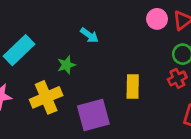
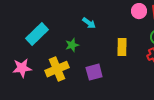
yellow rectangle: (133, 87) -> (122, 47), moved
purple square: (93, 115) -> (94, 72), moved, size x0.7

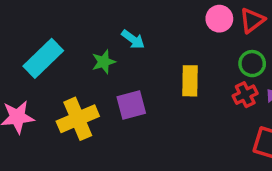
green star: (72, 45) -> (104, 62), moved
purple square: (94, 72) -> (131, 105), moved

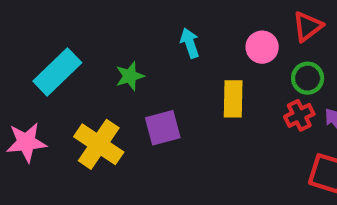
pink circle: (219, 19) -> (262, 47), moved
cyan arrow: (133, 39) -> (190, 43), moved, turned -145
yellow cross: (78, 119) -> (99, 144), turned -33

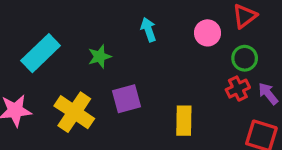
yellow rectangle: (233, 99) -> (184, 121), moved

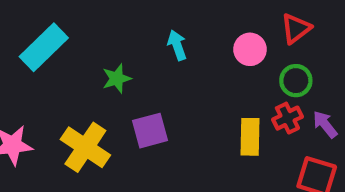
cyan rectangle: (41, 53) -> (44, 47), moved
yellow rectangle: (184, 121) -> (250, 137), moved

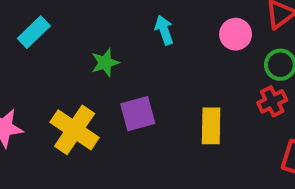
cyan rectangle: (44, 47) -> (34, 32), size x0.7
yellow rectangle: (250, 137) -> (211, 126), moved

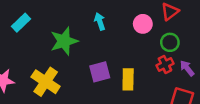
green star: (105, 63) -> (64, 41), size x1.6
purple square: (138, 114) -> (100, 72), moved

